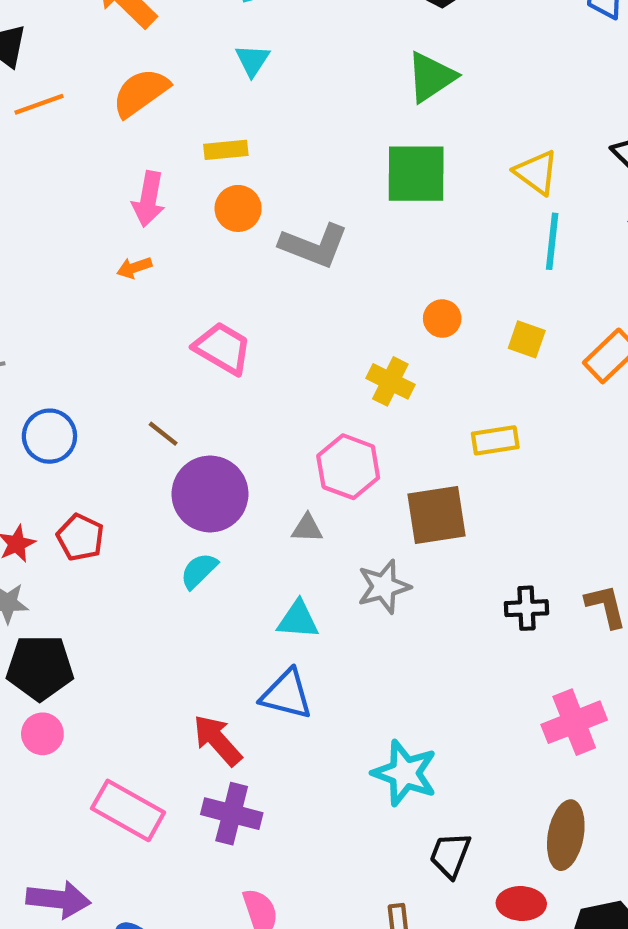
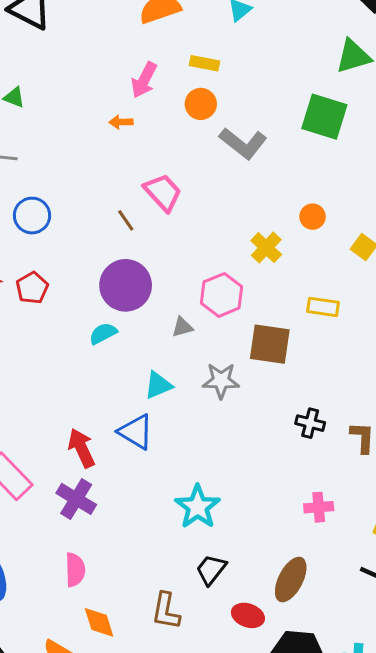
brown line: (163, 434) -> (126, 220), moved
gray triangle: (307, 528) -> (182, 327), turned -35
cyan triangle: (298, 620) -> (158, 385), turned -44
pink cross: (574, 722) -> (319, 507), size x0.7

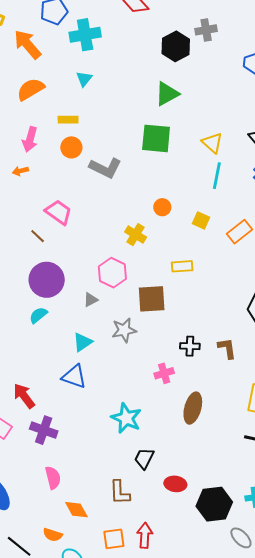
red arrow: (82, 448) -> (24, 396), moved
pink cross: (319, 507) -> (164, 373), moved
brown ellipse: (291, 580) -> (193, 408), moved

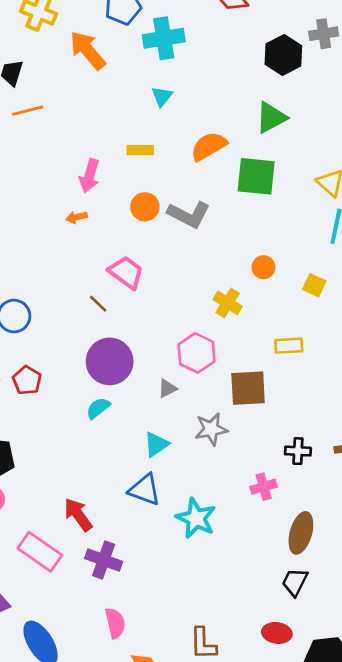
orange semicircle: (31, 89) -> (209, 146), moved
orange circle: (71, 147) -> (145, 207), moved
cyan star: (126, 418) -> (196, 518), moved
black trapezoid: (144, 458) -> (295, 582), moved

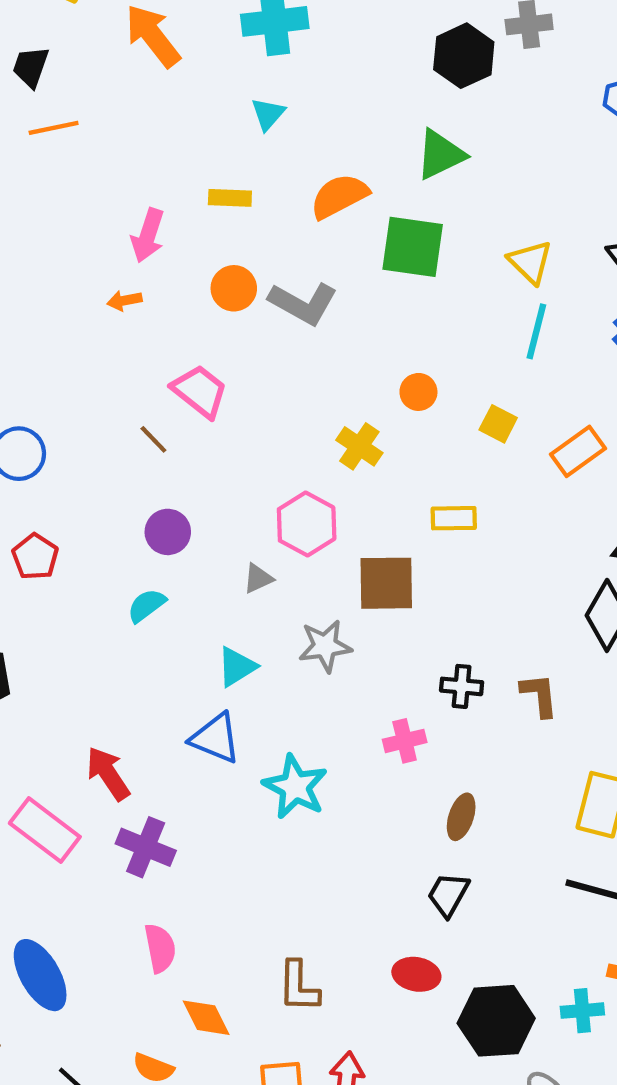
purple circle: (110, 361) -> (168, 532), size x0.6
brown ellipse: (301, 533) -> (461, 817), size x0.7

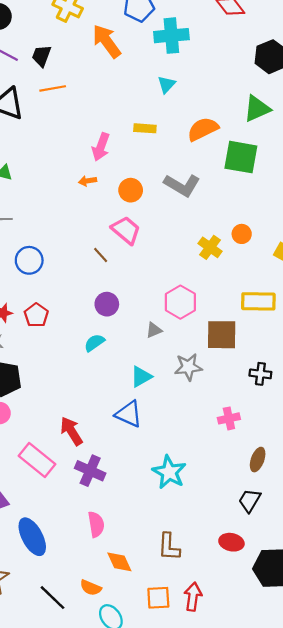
orange circle: (234, 288) -> (131, 190), moved
yellow cross: (359, 446) -> (210, 247), moved
yellow rectangle: (454, 518) -> (258, 301), size x1.4
black cross: (462, 686) -> (260, 374), moved
cyan star: (295, 787) -> (169, 472), moved

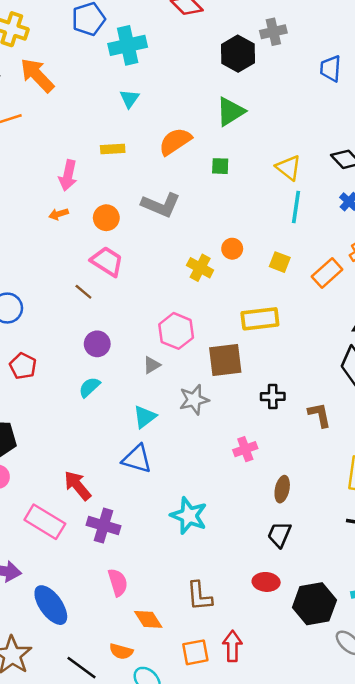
orange arrow: (107, 41) -> (37, 75), moved
green square: (241, 157) -> (220, 166), size x0.5

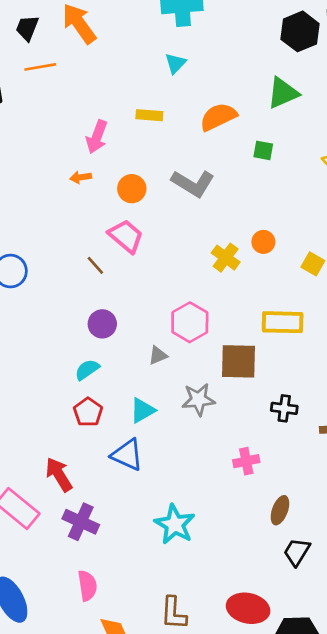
red pentagon: (23, 366) -> (88, 412), moved
black trapezoid: (279, 534) -> (297, 552), moved
red ellipse: (266, 582) -> (248, 608), size x1.4

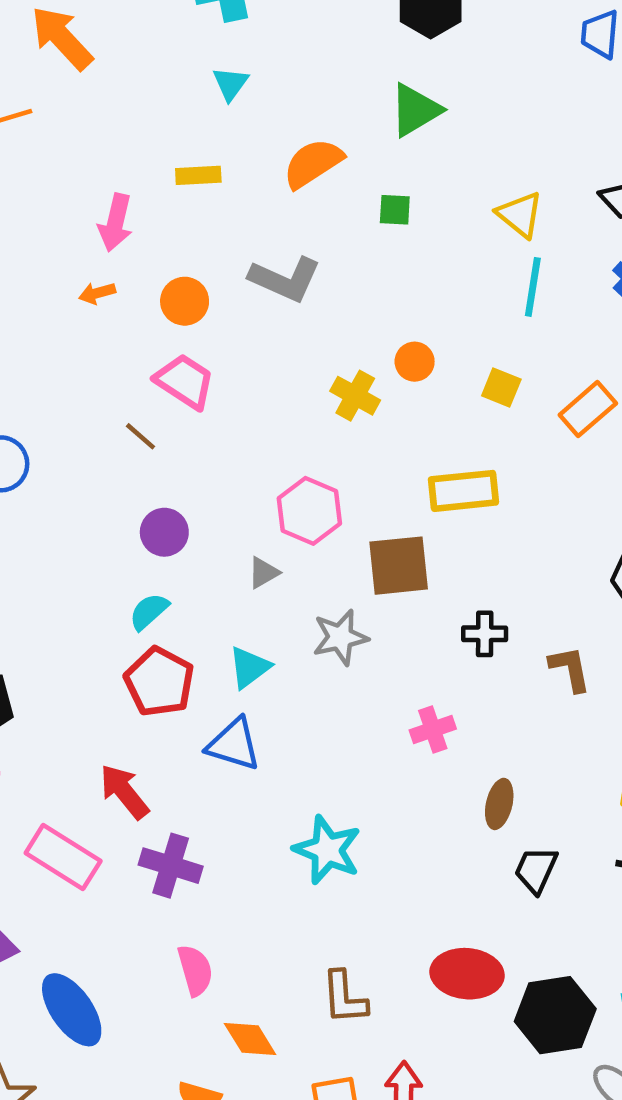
red pentagon: (88, 412) -> (159, 682), size x1.4

